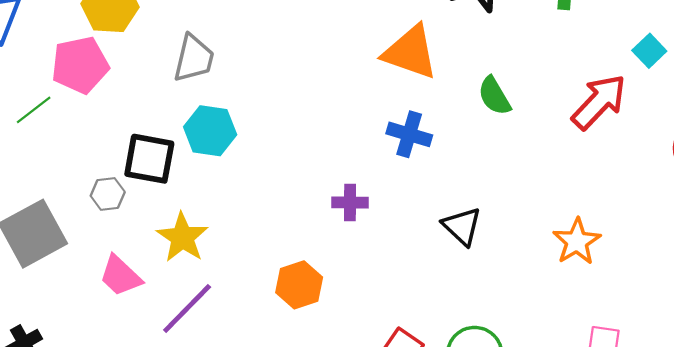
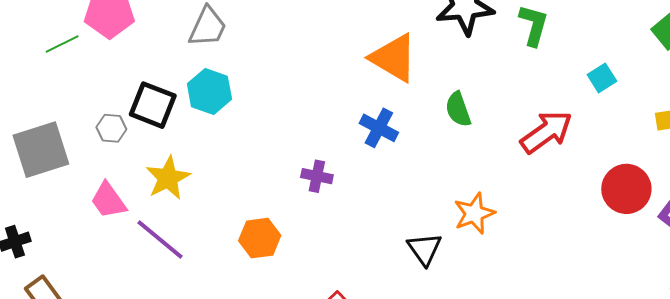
cyan square: (649, 51) -> (602, 78), moved
black triangle: (462, 226) -> (425, 249), moved
orange star: (577, 242) -> (474, 213), moved
purple line: (187, 309) -> (160, 240), turned 74

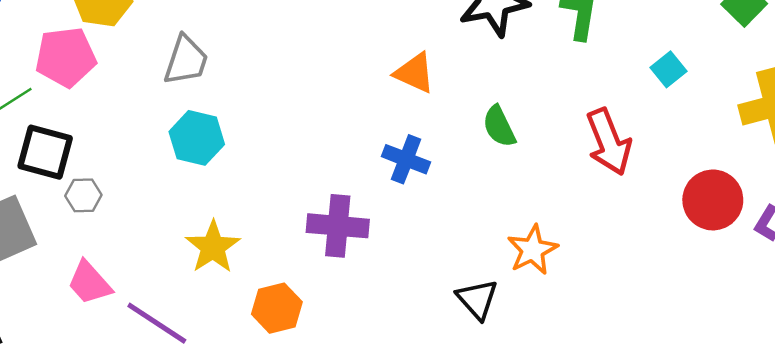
orange triangle: (394, 58) -> (415, 73), size x0.7
black square: (153, 105) -> (45, 152), moved
red arrow: (546, 132) -> (609, 142), turned 110
purple cross: (317, 176) -> (338, 226), size x1.6
yellow star: (168, 178) -> (213, 247), moved

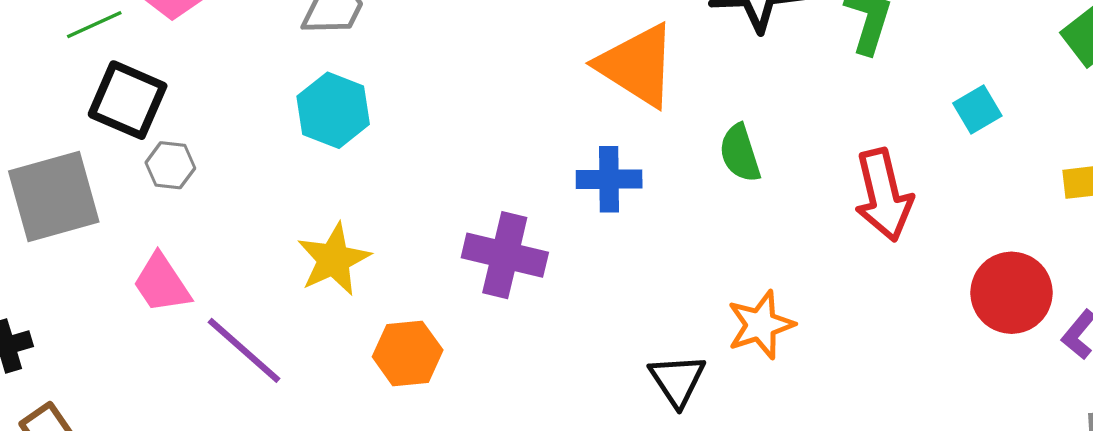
orange triangle: (415, 73) -> (637, 65), size x1.5
blue cross: (406, 159) -> (609, 179), turned -30

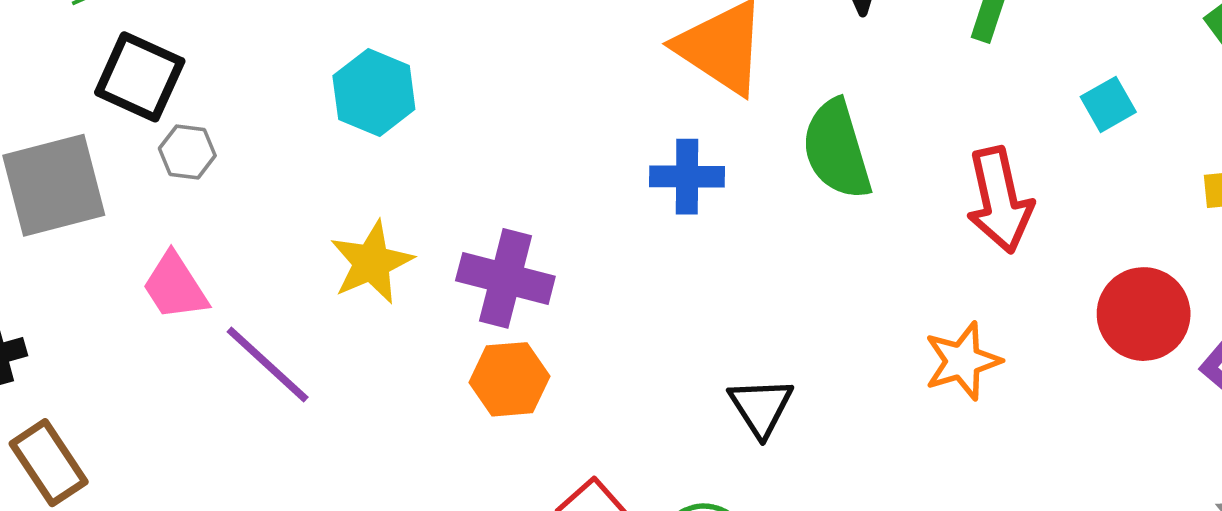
green semicircle: (740, 153) -> (837, 149), size x1.5
purple cross: (505, 255) -> (505, 278), moved
orange star: (761, 325) -> (963, 361), moved
orange hexagon: (408, 353) -> (509, 379), moved

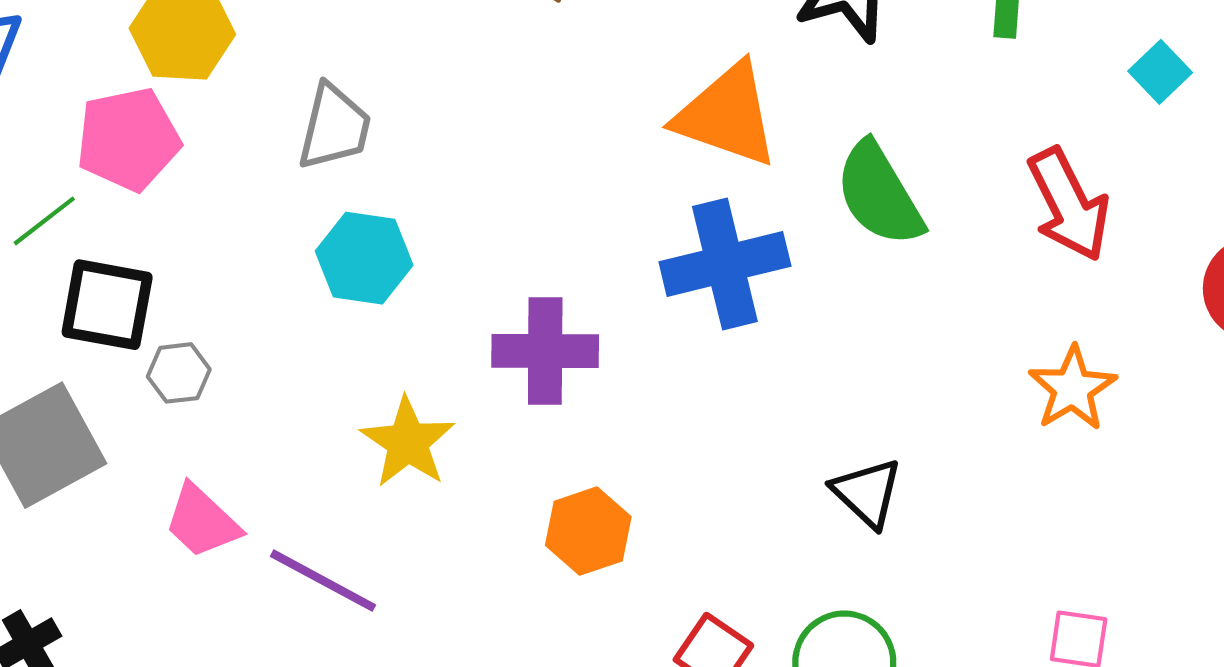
blue cross: (687, 177) -> (725, 264), size x1.5
purple cross: (505, 278) -> (545, 351), moved

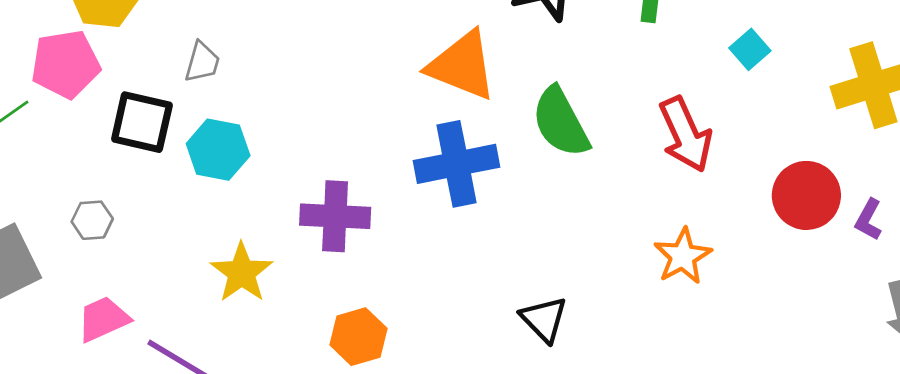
gray trapezoid: (334, 127) -> (202, 62), size x0.7
black square: (107, 305) -> (142, 122), moved
pink trapezoid: (202, 521) -> (103, 319), turned 110

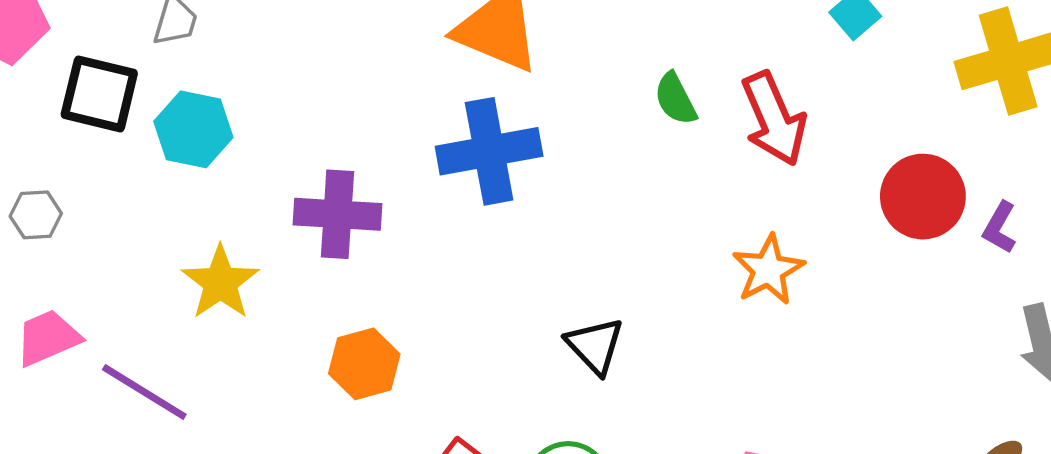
green semicircle: (561, 122) -> (675, 99), moved, size x0.6

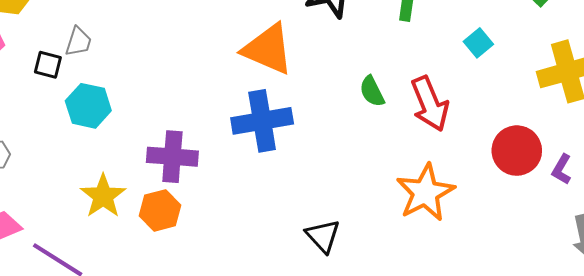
black square: (99, 94) -> (48, 65), moved, size x0.6
orange star: (768, 270) -> (425, 193), size x1.4
orange hexagon: (364, 364) -> (160, 210), moved

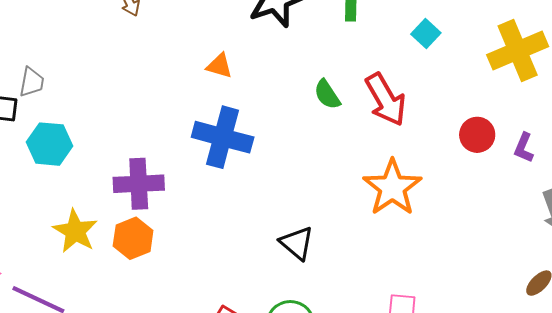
orange triangle: (268, 49) -> (219, 66), size x0.5
blue cross: (262, 121) -> (223, 137), turned 32
red circle: (517, 151) -> (477, 135), size x0.7

